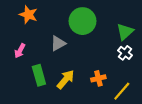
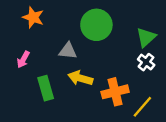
gray triangle: (58, 43) -> (68, 51), turned 35
orange cross: (98, 78) -> (115, 92), size x1.5
yellow arrow: (66, 79) -> (80, 78), moved, turned -114

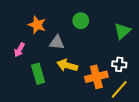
orange star: (33, 17) -> (37, 25), moved
green circle: (96, 25) -> (81, 21), size x0.6
white cross: (146, 62) -> (119, 64), moved, turned -32

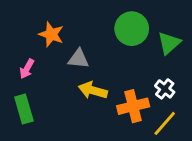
green circle: (81, 21) -> (132, 29), moved, size x1.5
white cross: (119, 64) -> (165, 89), turned 32
green rectangle: (38, 74) -> (24, 109), moved

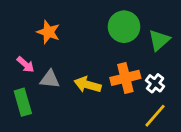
gray triangle: (79, 59) -> (50, 79), moved
pink arrow: (27, 69) -> (26, 64), turned -78
orange cross: (133, 106) -> (125, 78), moved

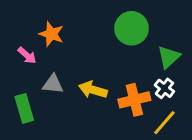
green triangle: (159, 40) -> (169, 57), moved
pink arrow: (26, 64) -> (27, 55), moved
orange cross: (125, 78) -> (134, 100), moved

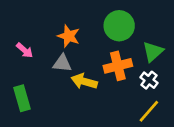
orange star: (51, 34) -> (69, 36), moved
gray triangle: (53, 84) -> (62, 63), moved
orange cross: (134, 100) -> (118, 66), moved

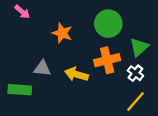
pink arrow: (25, 50) -> (22, 12), moved
gray triangle: (62, 63) -> (42, 68), moved
green rectangle: (22, 98) -> (20, 90), turned -70

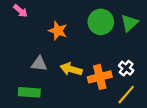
green triangle: (139, 47) -> (129, 23), moved
orange cross: (107, 60) -> (100, 77), moved
green rectangle: (20, 90) -> (29, 92), moved

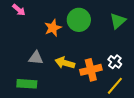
green circle: (101, 22) -> (79, 20), moved
orange star: (58, 31) -> (53, 28), turned 30

